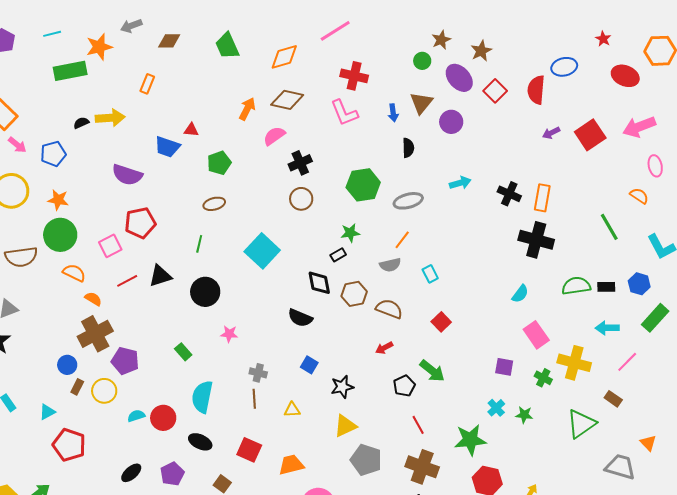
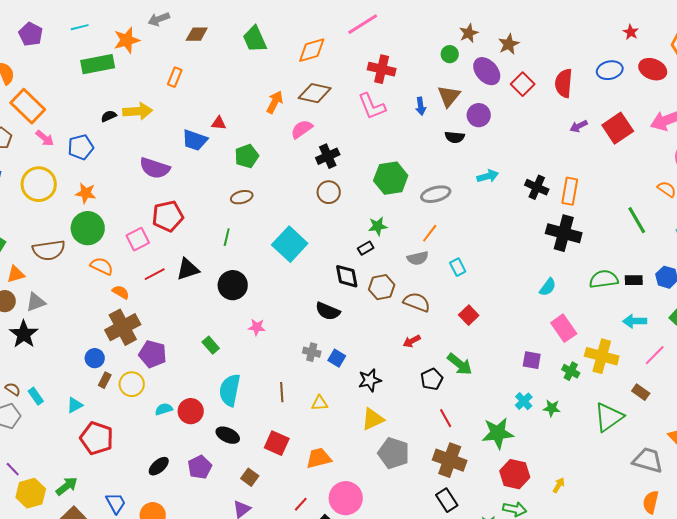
blue ellipse: (564, 67) -> (610, 70), moved
black semicircle: (408, 148) -> (455, 137), moved, turned 96
gray cross: (258, 373) -> (312, 352), moved

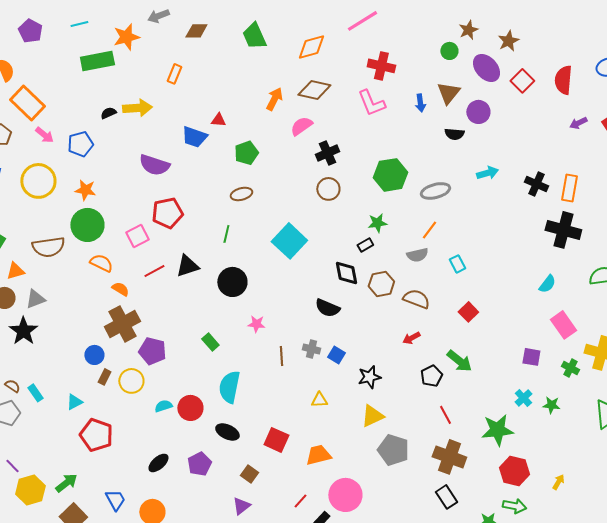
brown line: (282, 392) -> (281, 356), moved

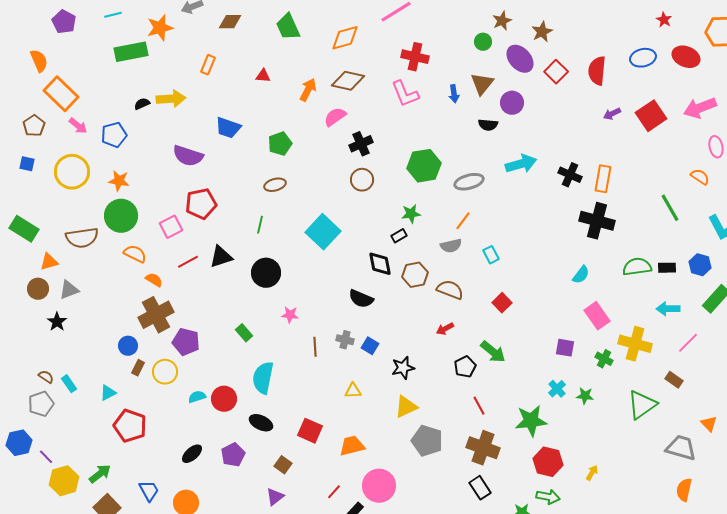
red triangle: (218, 120) -> (263, 76), moved
cyan arrow: (487, 173) -> (521, 164), size x1.4
black star: (23, 331) -> (57, 322), size x0.7

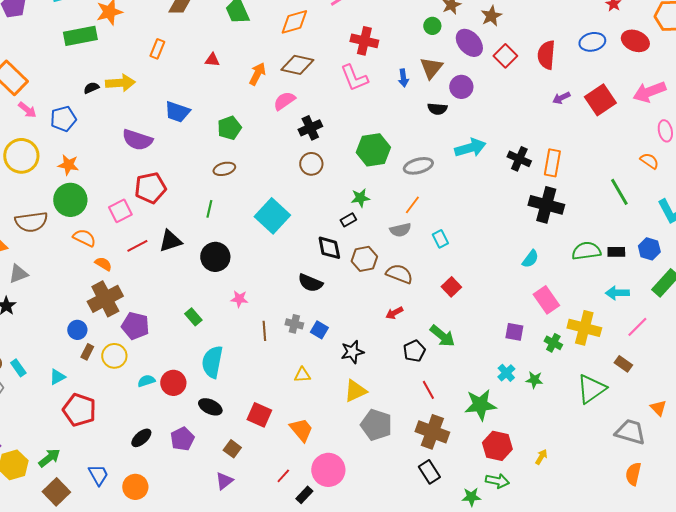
orange trapezoid: (352, 446) -> (301, 430), turned 64

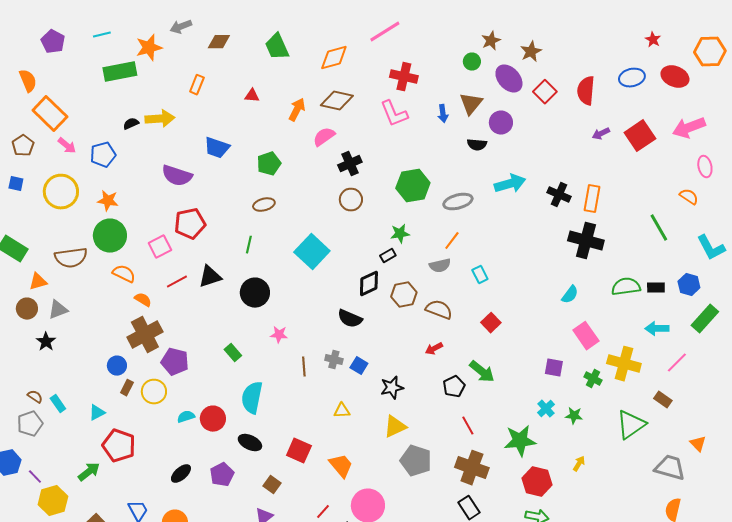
black diamond: (329, 248) -> (369, 284), turned 76
yellow arrow: (541, 457) -> (579, 464), moved
green arrow: (49, 458) -> (89, 472), moved

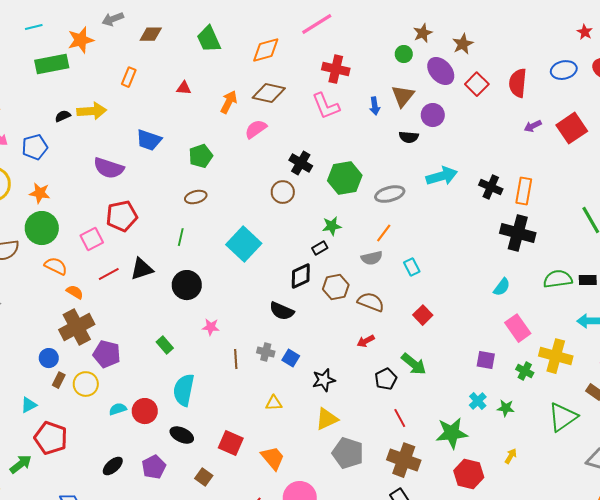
black cross: (350, 164) -> (301, 163), moved, turned -35

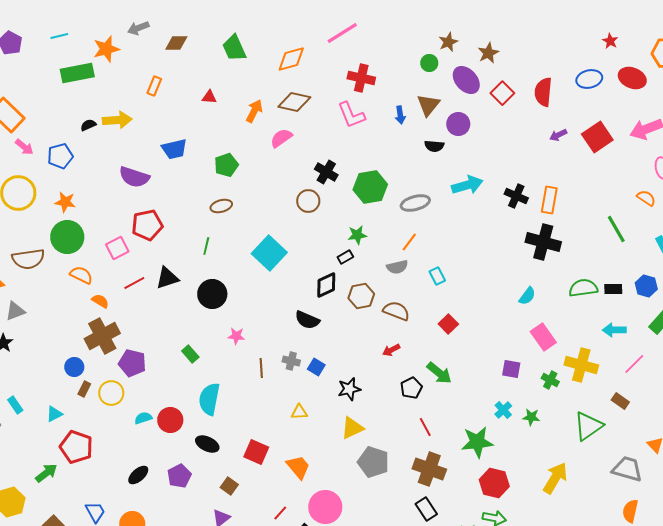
blue trapezoid: (149, 140) -> (174, 149), turned -32
yellow arrow: (511, 456) -> (555, 478), moved, size x2.0

